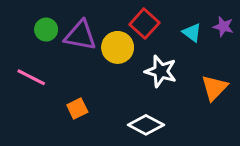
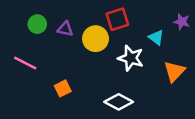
red square: (144, 24) -> (117, 19), turned 30
cyan triangle: (192, 33) -> (156, 37), moved
purple triangle: (80, 36) -> (65, 29), size x0.6

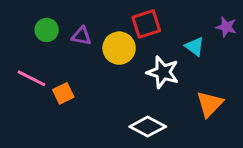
orange triangle: (174, 71) -> (210, 104), moved
orange square: (63, 88) -> (63, 93), moved

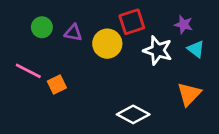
purple star: (226, 27) -> (184, 25), moved
cyan triangle: (195, 47) -> (196, 49), moved
white star: (163, 72) -> (158, 50), moved

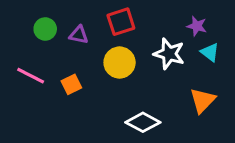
red square: (132, 22) -> (121, 22), moved
yellow circle: (107, 44) -> (120, 63), moved
orange square: (57, 84) -> (71, 84), moved

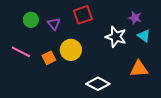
purple triangle: (79, 35) -> (54, 24), turned 40
yellow circle: (120, 63) -> (71, 50), moved
orange triangle: (203, 100) -> (139, 69), turned 42

